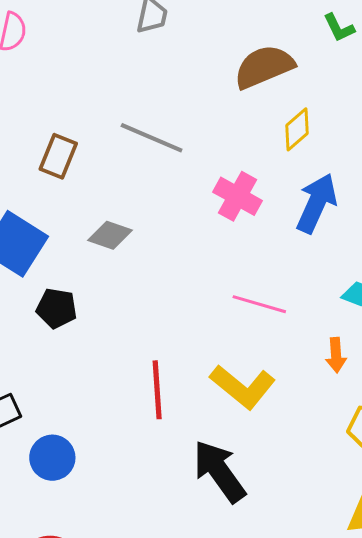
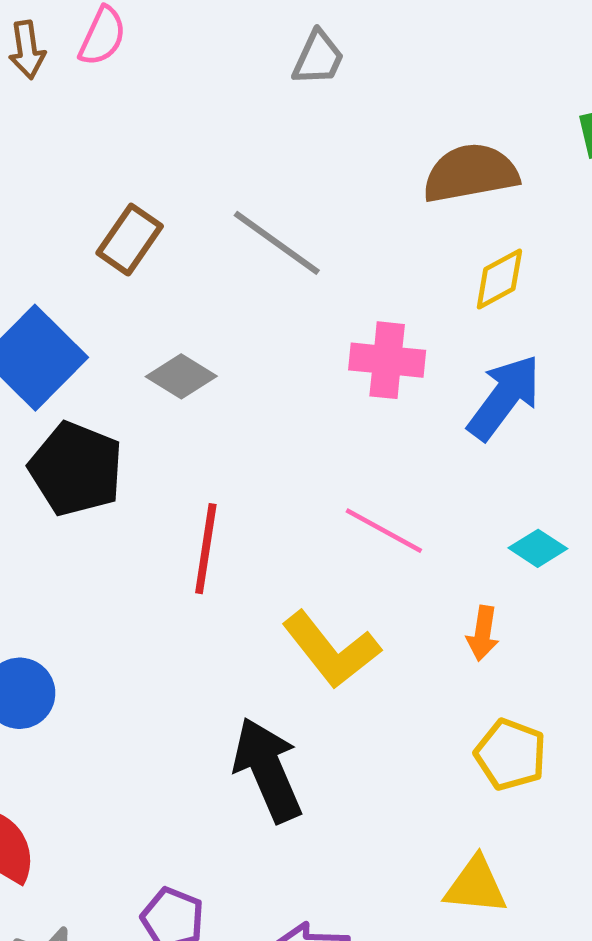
pink cross: (238, 196) -> (387, 360), turned -36
black pentagon: (57, 308) -> (76, 469), size x1.5
red line: (157, 390) -> (206, 549), moved

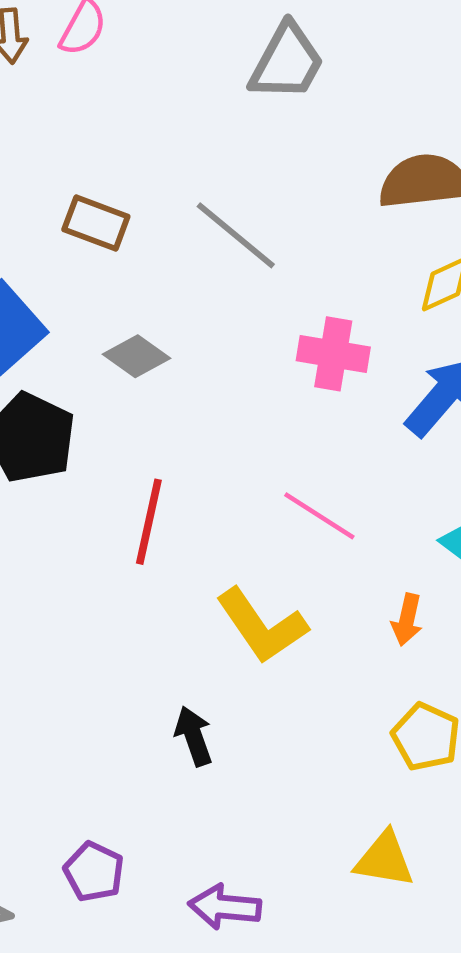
gray trapezoid: (318, 58) -> (287, 62), size x1.5
brown rectangle: (130, 240) -> (96, 223), turned 72
black arrow: (268, 770) -> (194, 736), size x0.6

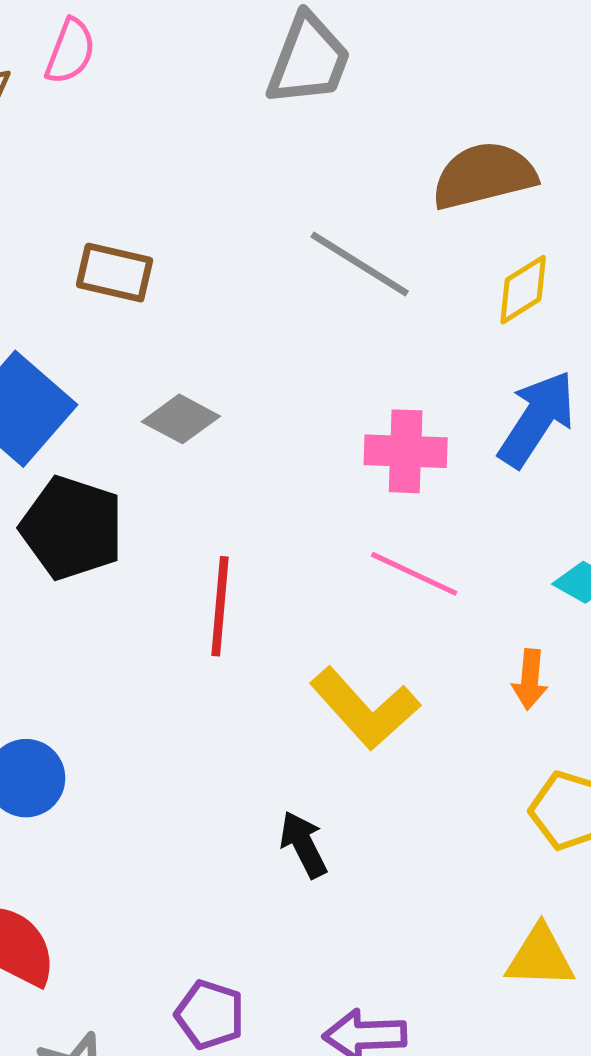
gray line: (236, 235) -> (360, 264), moved
pink cross: (333, 354) -> (406, 451), moved

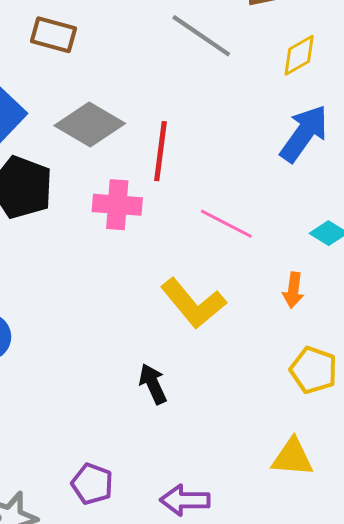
gray diamond: (181, 419) -> (90, 125), size x1.5
pink cross: (406, 451) -> (117, 205), moved
red line: (220, 606) -> (161, 151), moved

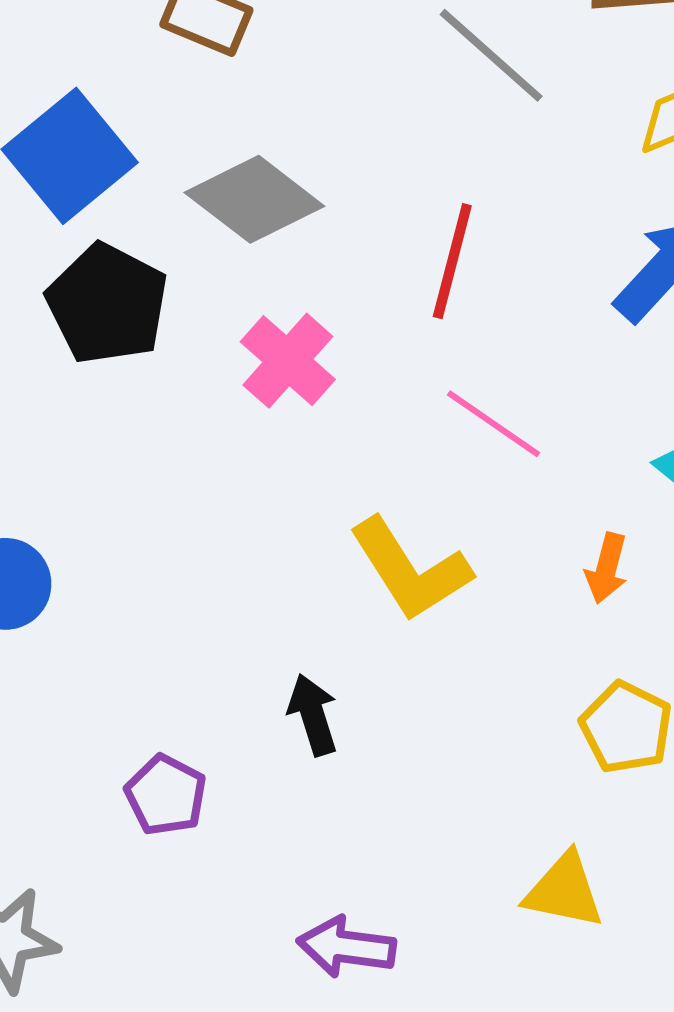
red line: (161, 151) -> (452, 261), moved
pink cross: (117, 205) -> (288, 361), turned 30
purple pentagon: (92, 484) -> (166, 795), moved

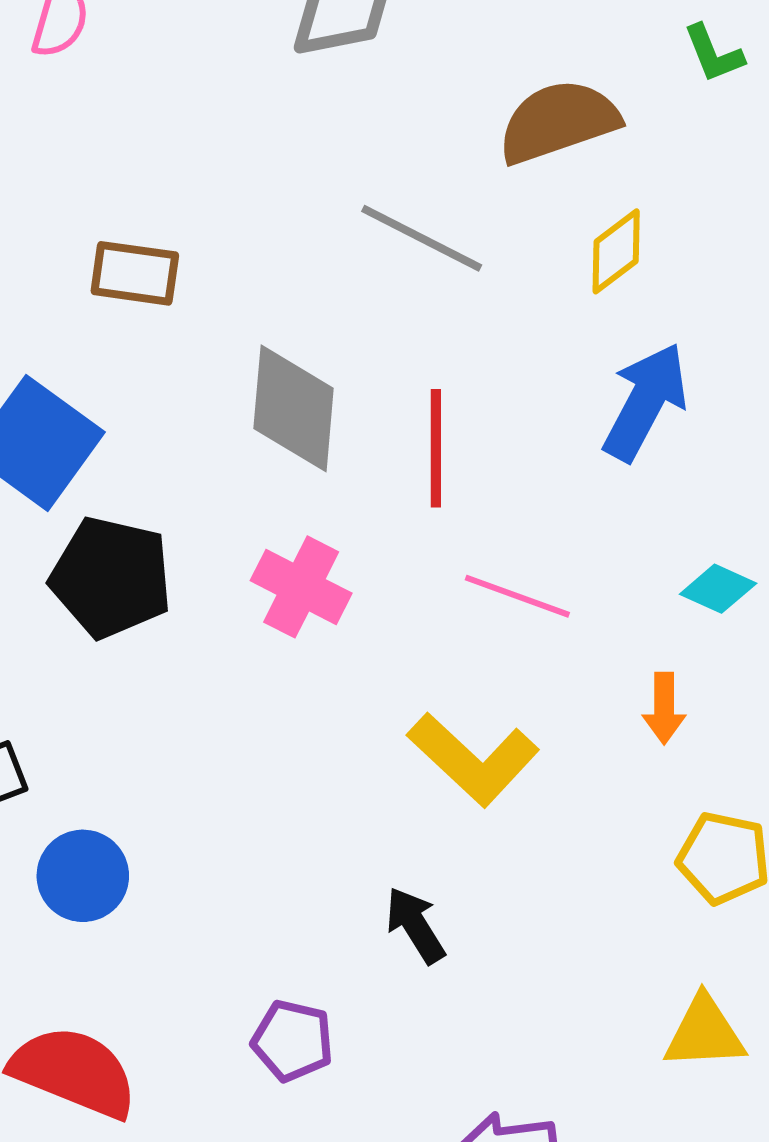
gray diamond: (254, 199) -> (294, 408), moved, turned 72

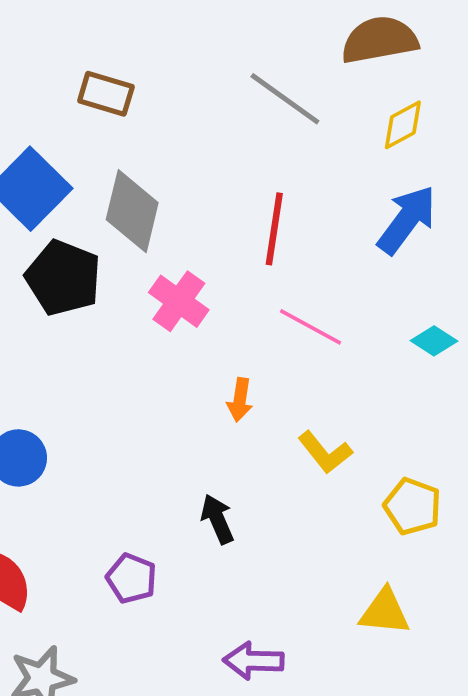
gray diamond: (294, 408) -> (132, 211), moved
orange arrow: (664, 708) -> (240, 400), moved
yellow L-shape: (473, 759) -> (325, 452), moved, size x0.7

